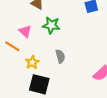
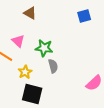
green star: (51, 25) -> (44, 48), moved

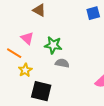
gray semicircle: (53, 66) -> (62, 63), turned -64
yellow star: (25, 72) -> (25, 70), moved

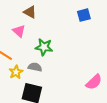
pink triangle: (27, 38) -> (19, 31), moved
gray semicircle: (62, 63) -> (35, 67), moved

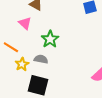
green star: (44, 47) -> (50, 39), turned 30

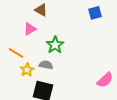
pink triangle: (25, 23) -> (30, 29), turned 48

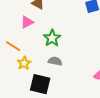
gray semicircle: (46, 65) -> (55, 61), moved

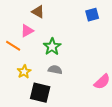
orange line: (13, 46) -> (13, 46), moved

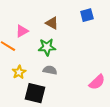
brown triangle: (38, 12) -> (52, 23), moved
green star: (52, 47) -> (47, 47), turned 30

